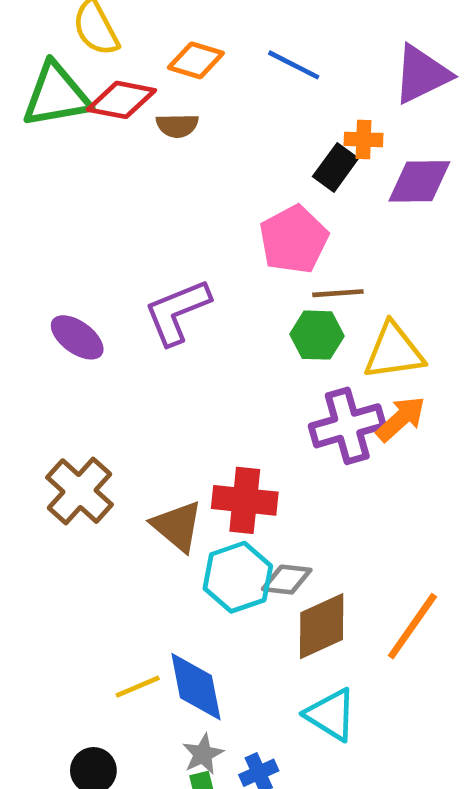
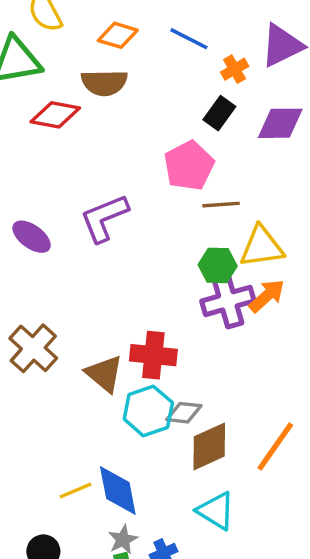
red diamond: (121, 100) -> (55, 115), moved
brown semicircle: (177, 126) -> (104, 83), size x1.5
orange cross: (364, 139) -> (235, 69), moved, turned -32
green hexagon: (317, 335) -> (218, 265), moved

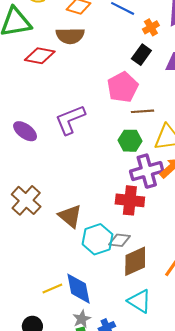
green hexagon: (218, 265) -> (130, 141), moved
red cross: (153, 355) -> (130, 200), moved

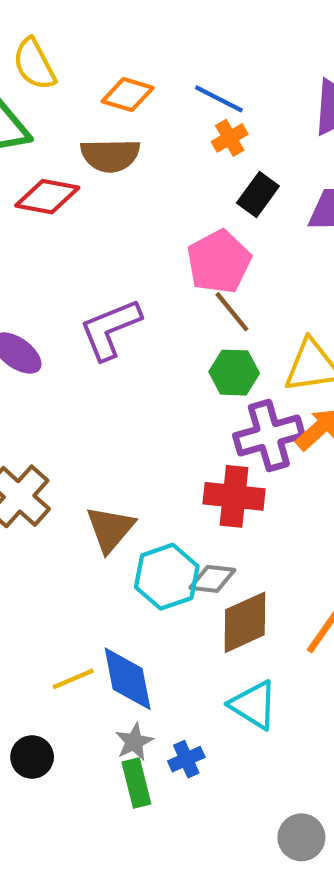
orange cross: (151, 27) -> (230, 138), moved
brown line: (143, 111) -> (232, 312), moved, turned 55
brown triangle: (70, 216) -> (110, 529), turned 30

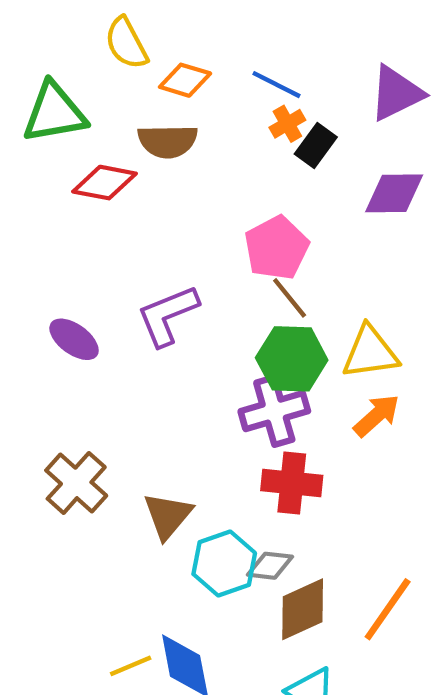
yellow semicircle: (34, 64) -> (126, 43), moved
black rectangle: (258, 194) -> (316, 146), moved
green hexagon: (234, 373) -> (292, 359), size x1.4
purple cross: (269, 436) -> (274, 411), moved

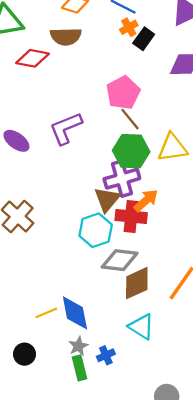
orange arrow: (377, 415) -> (146, 200), moved
brown triangle: (168, 516) -> (107, 199), moved
cyan hexagon: (224, 564) -> (96, 230), moved
gray diamond: (270, 566) -> (120, 260), size x1.5

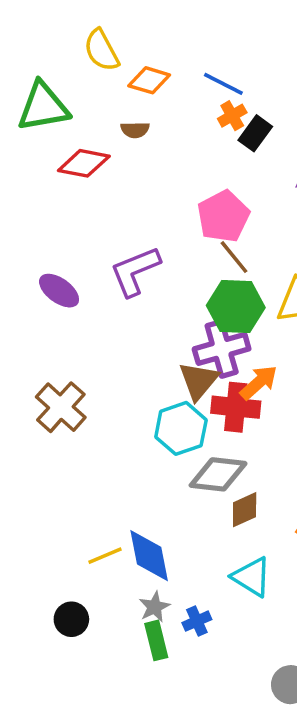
brown semicircle: (66, 36) -> (135, 130), size x0.6
brown diamond: (137, 283) -> (245, 510), size x0.7

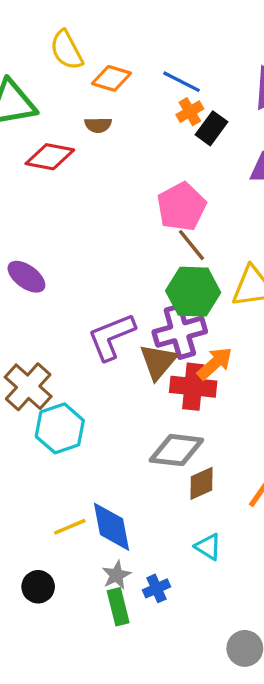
purple L-shape: (135, 271) -> (111, 337), moved
cyan hexagon: (181, 428) -> (60, 428), moved
cyan triangle: (252, 577) -> (208, 547), size x0.7

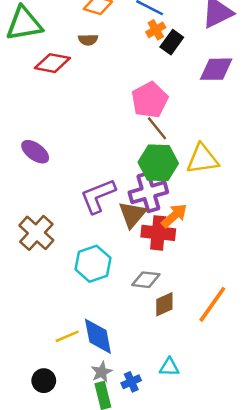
cyan hexagon: (60, 428) -> (93, 264), moved
gray diamond: (176, 450) -> (146, 280), size x0.7
cyan triangle: (208, 547) -> (169, 367), moved, turned -30

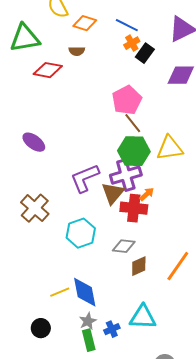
orange arrow: (174, 216) -> (147, 194), size x0.7
cyan triangle: (169, 367) -> (143, 317), size x1.6

